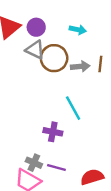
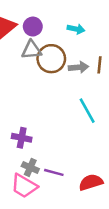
gray triangle: (35, 50) -> (32, 50), turned -30
cyan line: (73, 108) -> (87, 111), moved
purple cross: (53, 132) -> (22, 138), moved

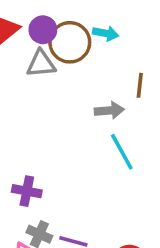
brown circle: (51, 59) -> (70, 42), moved
gray arrow: (79, 67) -> (109, 110), moved

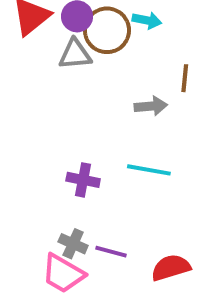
cyan line: (122, 152) -> (149, 170), moved, turned -51
purple cross: (27, 191) -> (83, 180), moved

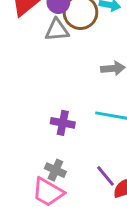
purple line: (111, 252) -> (106, 176), moved, turned 35

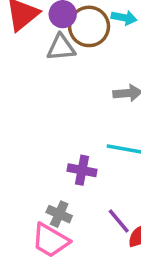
purple cross: (63, 123) -> (82, 170), moved

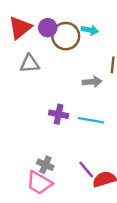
gray triangle: (61, 47) -> (30, 64), moved
purple cross: (82, 170) -> (59, 114), moved

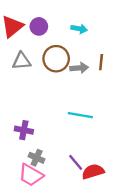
brown circle: (66, 36) -> (56, 59), moved
gray arrow: (92, 82) -> (79, 68), moved
purple cross: (59, 114) -> (24, 130), moved

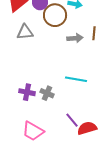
brown circle: (56, 59) -> (55, 15), moved
gray cross: (37, 158) -> (47, 93), moved

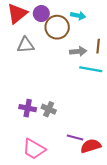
cyan line: (76, 79) -> (91, 69), moved
purple line: (72, 120) -> (75, 138), turned -35

